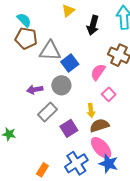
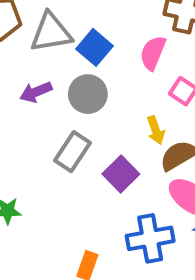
purple arrow: (35, 90) -> (36, 92), moved
blue cross: (76, 163) -> (150, 238), turned 35

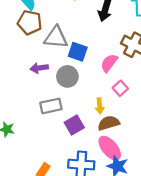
blue square: (94, 47) -> (78, 52), turned -36
gray rectangle: (72, 152) -> (51, 106), turned 30

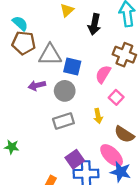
gray rectangle: (51, 106) -> (63, 121), moved
brown semicircle: (109, 123) -> (124, 134), moved, turned -126
purple square: (74, 125) -> (75, 159), moved

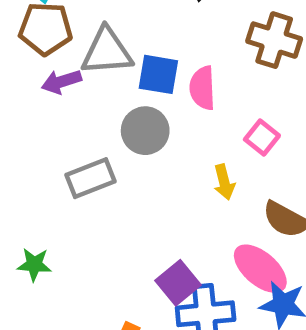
pink semicircle: (103, 74) -> (202, 88), moved, turned -30
purple arrow: (37, 85) -> (61, 82), moved
gray rectangle: (63, 121) -> (90, 178), moved

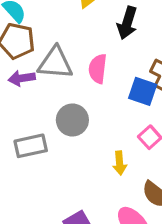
blue square: (158, 74) -> (143, 91), moved
pink semicircle: (202, 88) -> (98, 69), moved

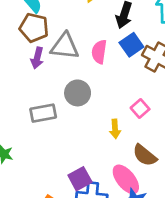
purple arrow: (22, 78) -> (37, 58), turned -70
blue square: (143, 91) -> (131, 45), moved, turned 35

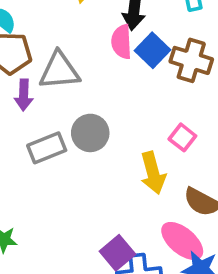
pink semicircle: (99, 52) -> (122, 42), moved
gray rectangle: (43, 113) -> (47, 148), moved
yellow arrow: (115, 129) -> (153, 173), size x1.5

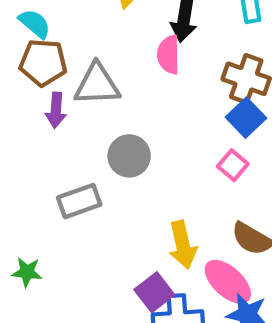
blue square: (153, 50) -> (246, 118), moved
gray rectangle: (47, 148) -> (79, 201), moved
yellow arrow: (153, 173) -> (183, 245), moved

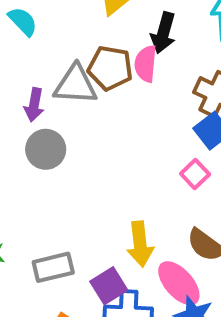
brown pentagon: (43, 63) -> (110, 68), moved
gray circle: (129, 156) -> (46, 149), moved
gray rectangle: (79, 201) -> (53, 267), moved

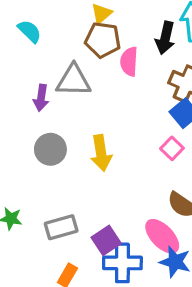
black arrow: (163, 33) -> (165, 38), moved
brown pentagon: (110, 68) -> (103, 40), moved
gray circle: (46, 149) -> (50, 149), moved
yellow arrow: (140, 244) -> (101, 153), moved

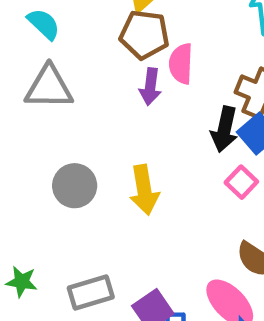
black arrow: (165, 38) -> (224, 129), moved
gray triangle: (74, 80) -> (49, 87), moved
purple arrow: (41, 98) -> (150, 87), moved

